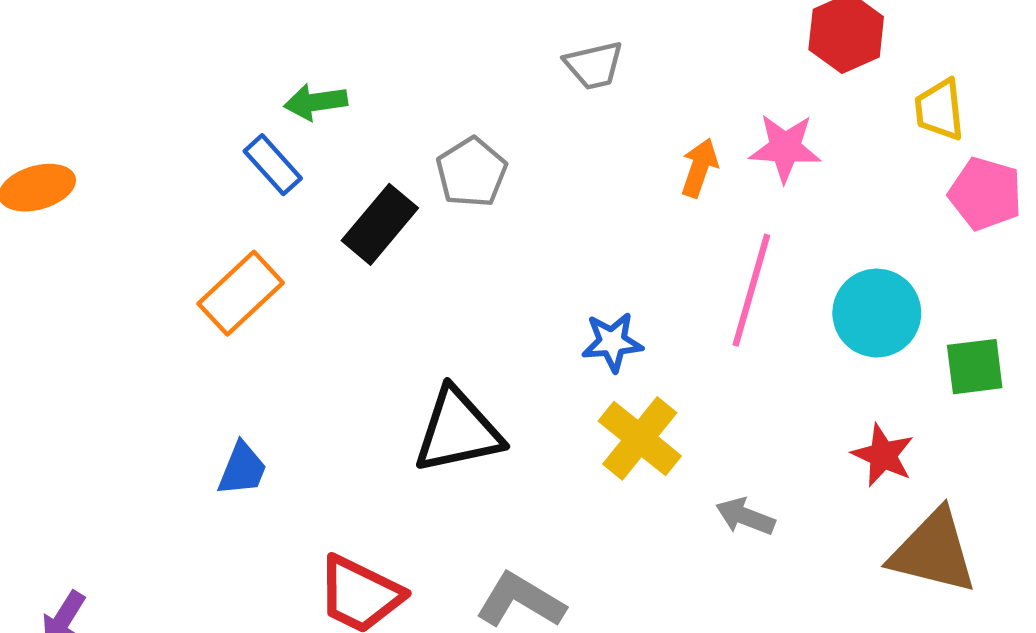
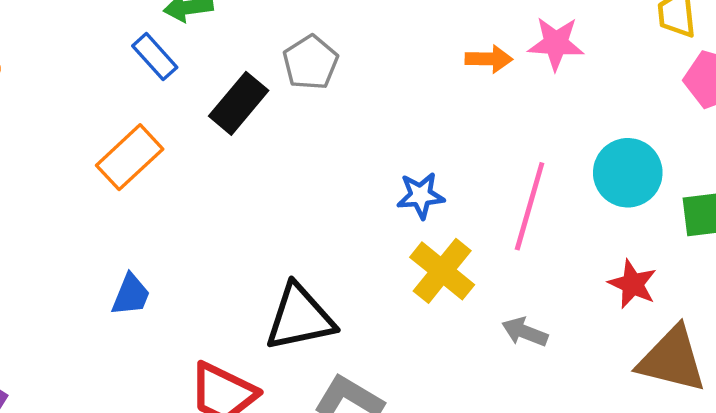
orange arrow: (699, 168) -> (489, 59), turned 72
pink line: (751, 290) -> (530, 206), moved
black triangle: (458, 431) -> (300, 318), moved

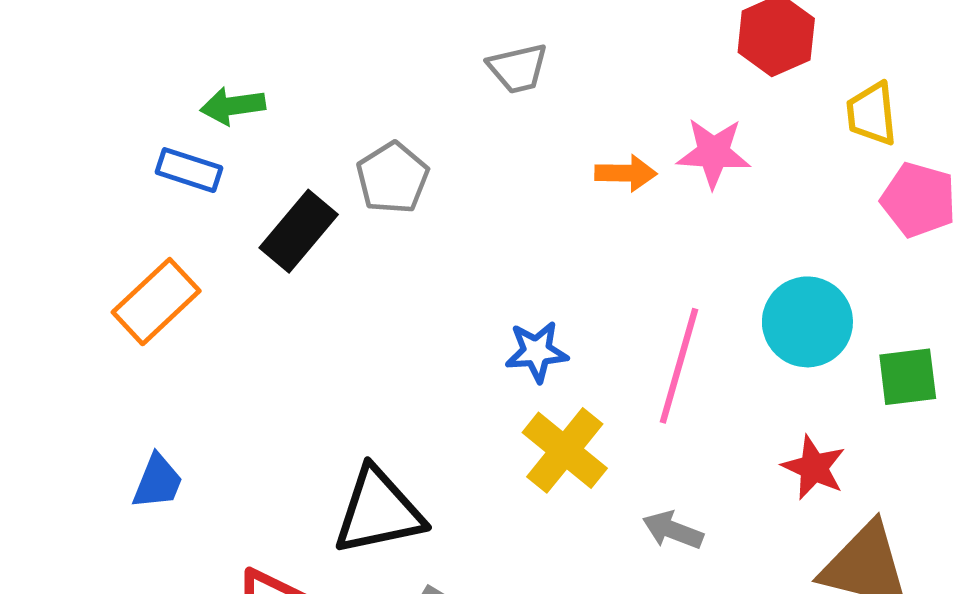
blue rectangle: (155, 57) -> (189, 170), turned -30

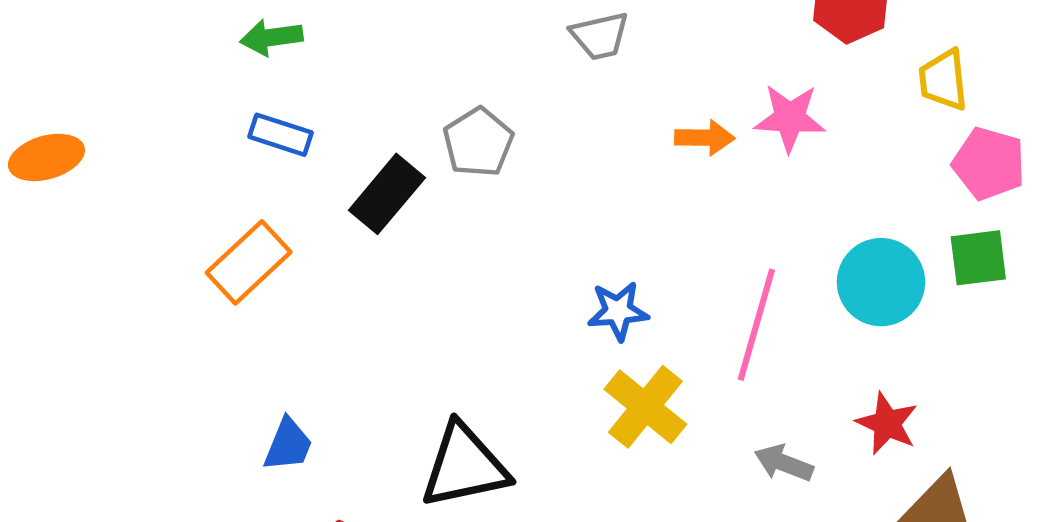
green arrow: (233, 106) -> (271, 37), moved
green square: (908, 377) -> (978, 258), moved
blue trapezoid: (158, 482) -> (288, 445), moved
gray arrow: (673, 530) -> (784, 463), moved

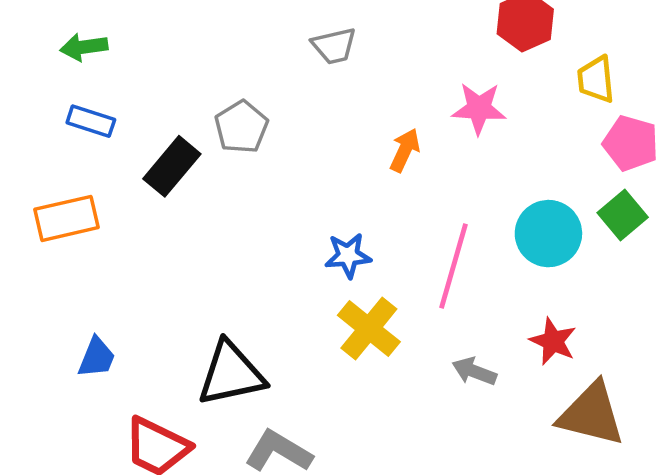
orange arrow: (705, 138) -> (405, 150), moved, turned -66
green square: (978, 258) -> (623, 215), turned -33
orange rectangle: (249, 262) -> (66, 218), turned 30

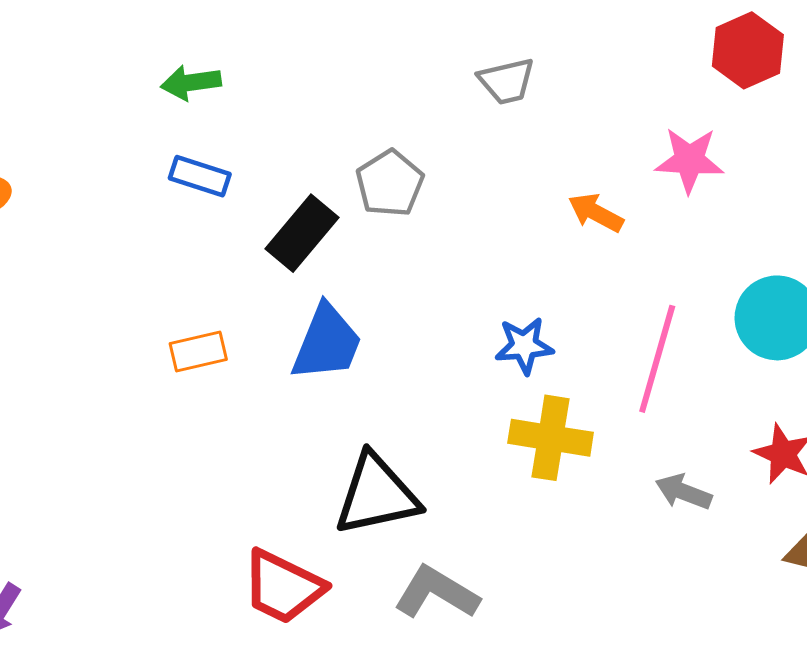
orange arrow: (405, 150) -> (596, 213), turned -87
orange rectangle: (66, 218) -> (198, 352), moved, size x0.7
yellow cross: (369, 329) -> (551, 438), turned -30
blue trapezoid: (97, 357) -> (327, 343), moved, size x1.5

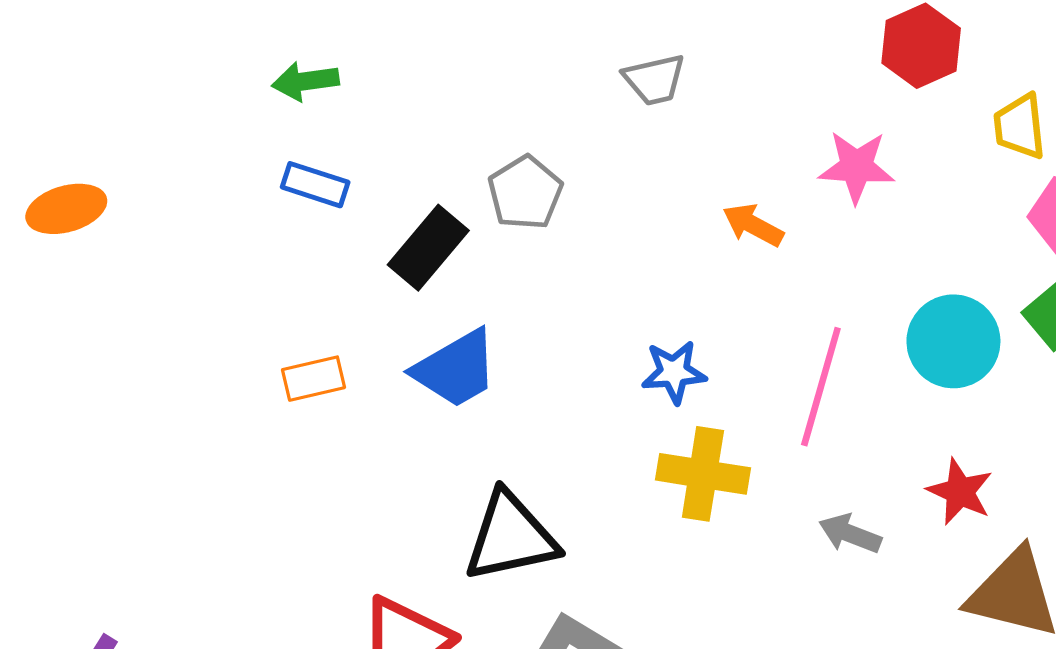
blue trapezoid: (327, 343) -> (456, 369), turned 38

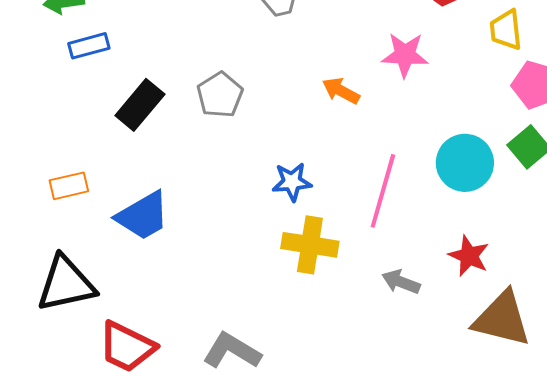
blue rectangle: (315, 185) -> (89, 46), moved, turned -33
gray pentagon: (525, 193) -> (220, 95), moved
blue trapezoid: (456, 369) -> (143, 216), moved
black triangle: (511, 537) -> (66, 284), moved

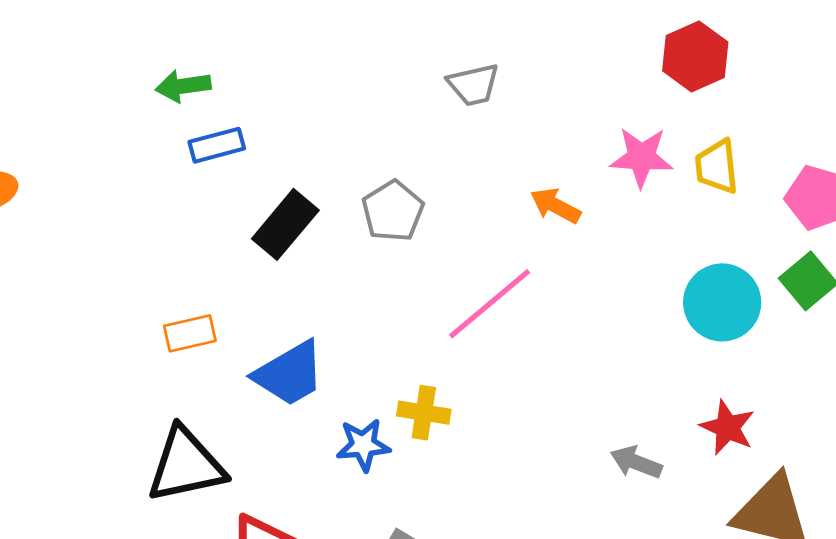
yellow trapezoid: (506, 30) -> (717, 167), moved
blue star: (292, 182) -> (363, 445), moved
pink line: (383, 191) -> (490, 304), moved, turned 34
yellow cross: (310, 245) -> (424, 413), moved, size x0.7

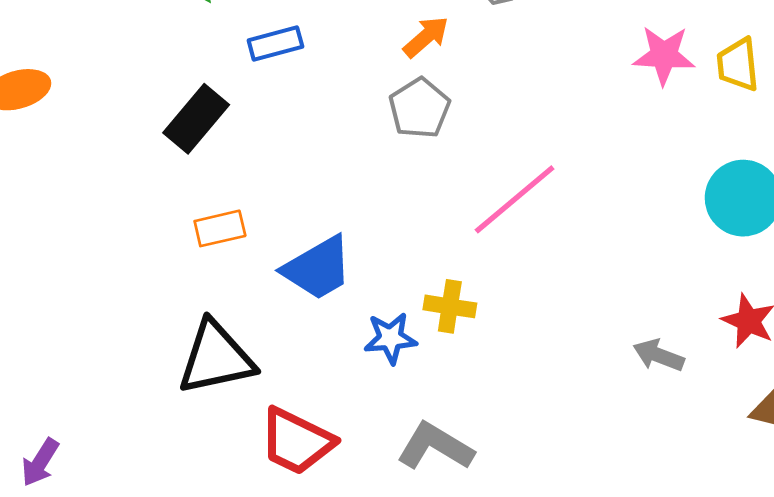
blue rectangle: (217, 145) -> (275, 43), moved
orange arrow: (555, 206) -> (426, 37), moved, turned 111
black rectangle: (285, 224) -> (196, 119), moved

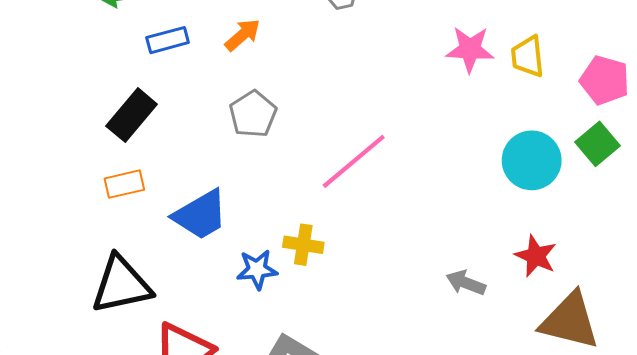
orange arrow: (426, 37) -> (243, 35), moved
gray pentagon: (419, 108) -> (253, 114), moved
black rectangle: (196, 119) -> (132, 115), moved

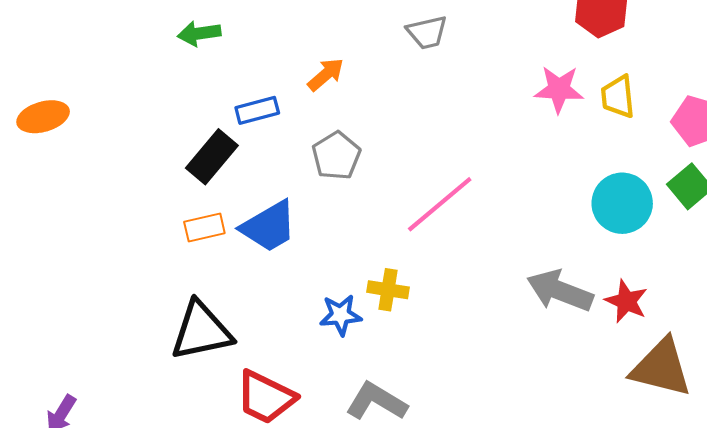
blue rectangle: (168, 40) -> (257, 110), moved
blue trapezoid: (200, 215) -> (269, 226), moved
gray arrow: (466, 283) -> (560, 291), moved, size x1.6

